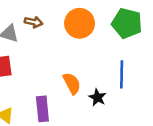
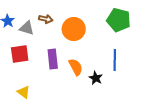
orange circle: (80, 23) -> (74, 29), moved
purple rectangle: (42, 109) -> (53, 59), moved

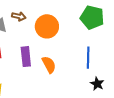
black star: (96, 78) -> (97, 84), moved

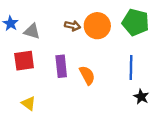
brown arrow: (19, 16) -> (72, 26), moved
orange circle: (47, 26) -> (97, 26), moved

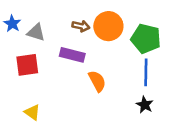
green pentagon: (136, 22) -> (146, 39), moved
purple rectangle: (61, 66) -> (72, 55), moved, turned -70
black star: (141, 97) -> (145, 105), moved

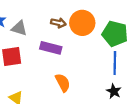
orange semicircle: (97, 81) -> (63, 83), moved

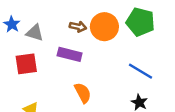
green pentagon: (115, 34) -> (140, 22), moved
blue line: (115, 63) -> (140, 71), turned -60

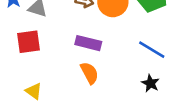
purple rectangle: (70, 54) -> (88, 43), moved

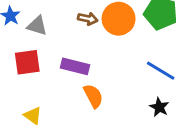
purple rectangle: (88, 43) -> (75, 66), moved

